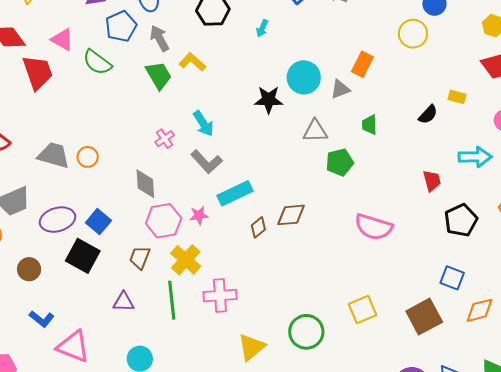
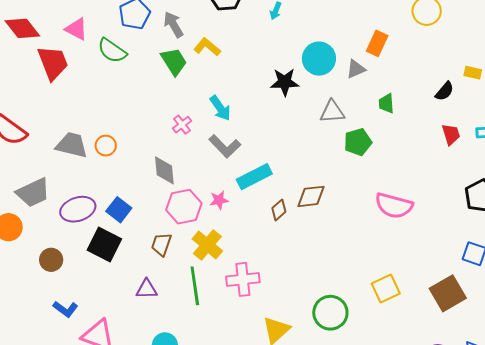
red trapezoid: (432, 181) -> (451, 134), moved

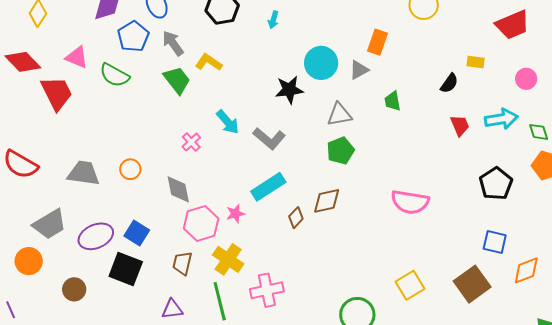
green pentagon: (358, 142) -> (340, 151), moved
orange circle: (106, 146) -> (130, 169), moved
gray L-shape: (225, 146) -> (269, 139), moved

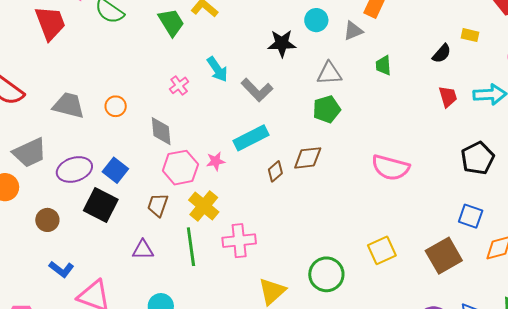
cyan circle: (321, 63) -> (316, 20), size x0.7

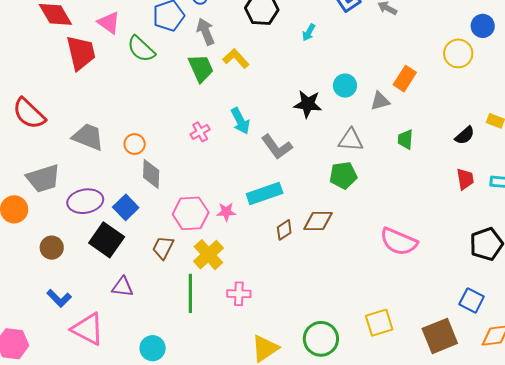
gray diamond: (161, 131) -> (151, 174), moved
pink cross: (239, 241) -> (239, 294), size x0.7
purple triangle: (143, 250) -> (123, 287), moved

